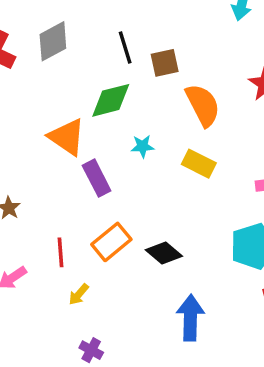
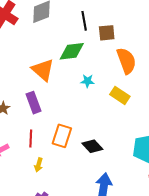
purple rectangle: (97, 178) -> (33, 103), moved
orange rectangle: (111, 242) -> (62, 136), turned -40
yellow arrow: (79, 294) -> (39, 165), turned -32

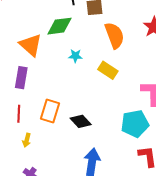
purple rectangle: (33, 103) -> (21, 78), turned 30

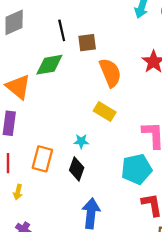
cyan star: (75, 56) -> (81, 141), moved
black diamond: (81, 121) -> (77, 169), turned 65

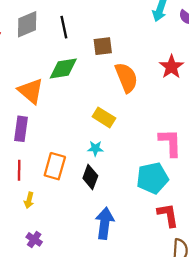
black line: (62, 30) -> (64, 27), moved
yellow rectangle: (105, 111) -> (104, 117), moved

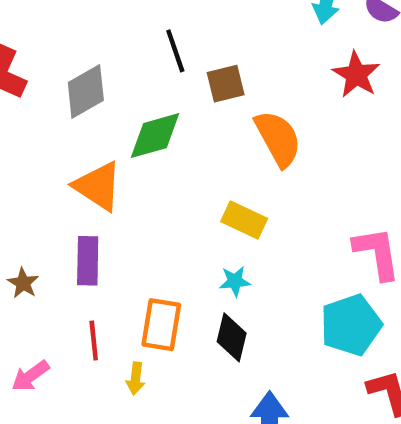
gray diamond: (27, 24) -> (86, 91), moved
black line: (64, 27) -> (175, 51), moved
red star: (171, 67) -> (356, 75), moved
yellow arrow: (29, 200) -> (136, 378), moved

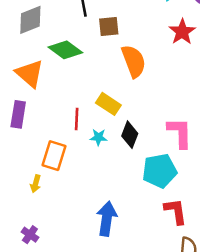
green diamond: (155, 136) -> (65, 50), turned 44
black diamond: (232, 337) -> (130, 135), moved
red line: (94, 340) -> (77, 119), moved

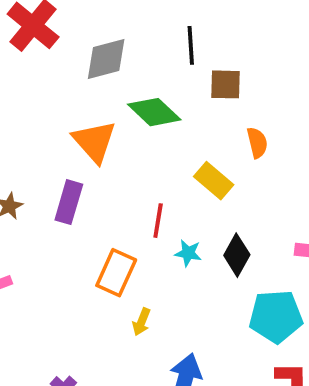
orange semicircle: (134, 61) -> (257, 143), size x0.6
yellow rectangle: (108, 104) -> (214, 181), moved
yellow arrow: (36, 184) -> (141, 322), moved

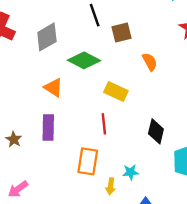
orange triangle: (94, 142) -> (54, 88), size x0.7
yellow rectangle: (214, 181) -> (116, 92), moved
cyan star: (188, 253) -> (131, 172), moved

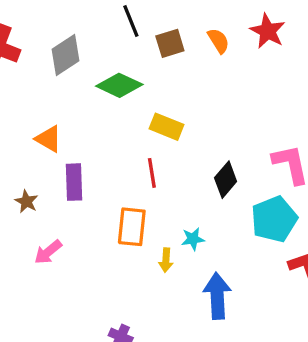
orange semicircle: (150, 62) -> (218, 41), moved
orange triangle: (54, 88) -> (48, 139), moved
black diamond: (156, 131) -> (226, 180), turned 30
pink arrow: (18, 189) -> (48, 252), moved

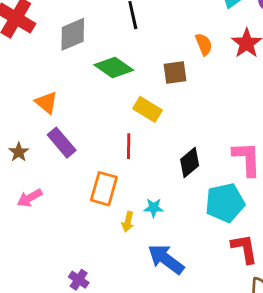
brown square: (170, 43) -> (175, 72), moved
purple rectangle: (74, 182) -> (62, 143), turned -48
blue arrow: (217, 296) -> (166, 259), turned -60

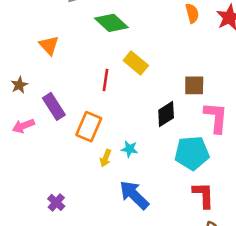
brown square: (175, 72) -> (194, 85), moved
purple rectangle: (62, 143) -> (54, 106), moved
red line: (129, 146) -> (106, 80), moved

